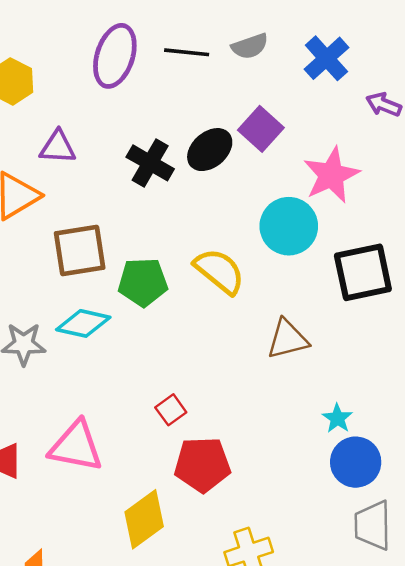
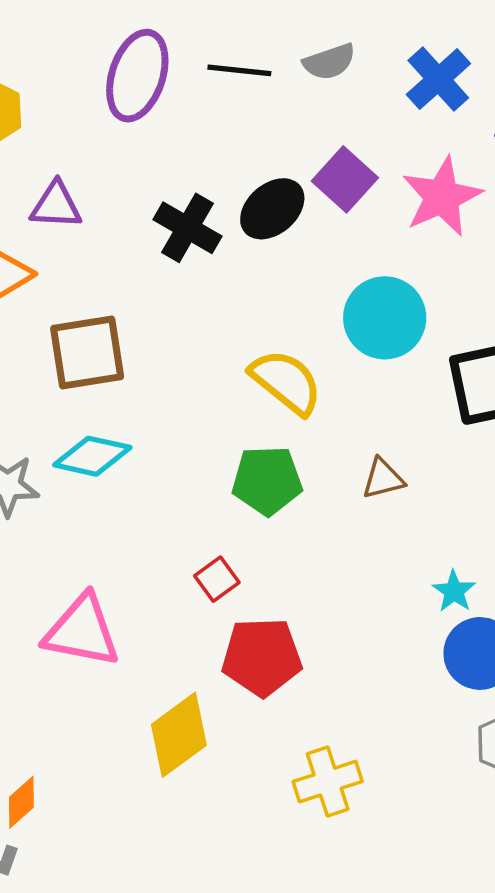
pink star: (331, 175) -> (442, 197), moved
green pentagon: (143, 282) -> (267, 480), moved
brown triangle: (288, 339) -> (383, 479), size x0.7

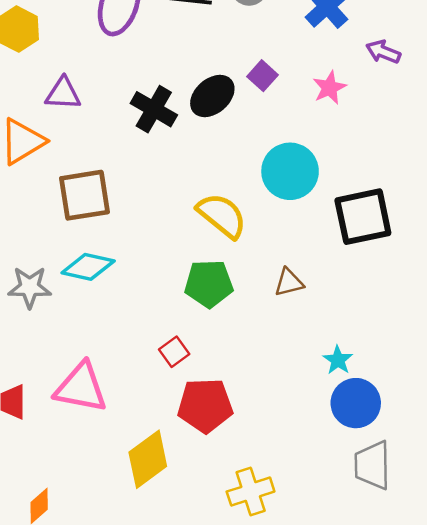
purple square: (345, 179) -> (263, 76), size x0.7
pink star: (442, 197) -> (329, 88), size x0.6

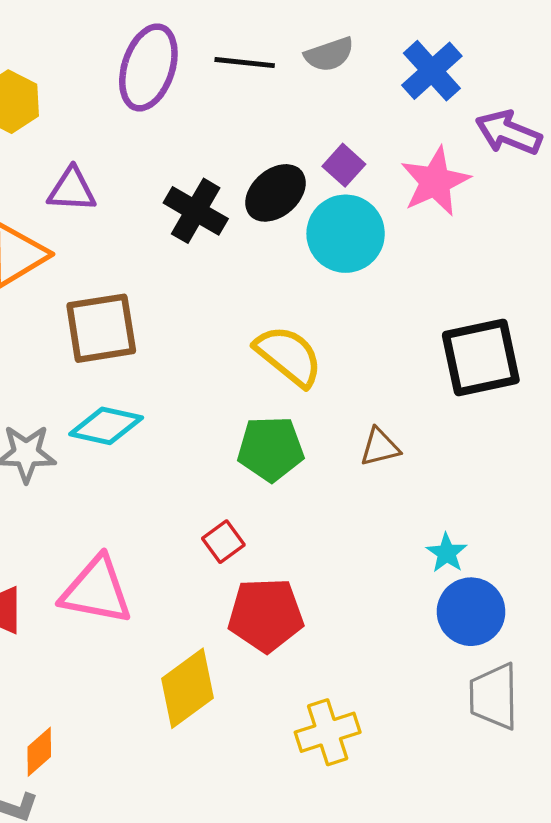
purple arrow: (383, 52) -> (509, 133), size x1.4
pink star: (329, 88) -> (435, 182), size x1.5
cyan circle: (290, 171) -> (346, 234), moved

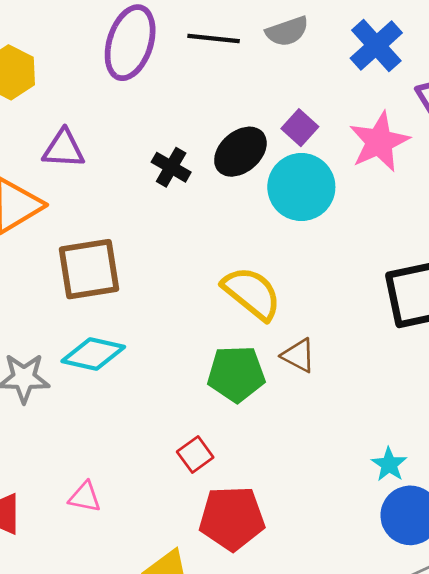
black cross: (196, 211) -> (171, 167), size x0.7
brown triangle: (380, 447) -> (298, 355), moved, turned 42
pink triangle: (96, 590) -> (85, 497), size x0.5

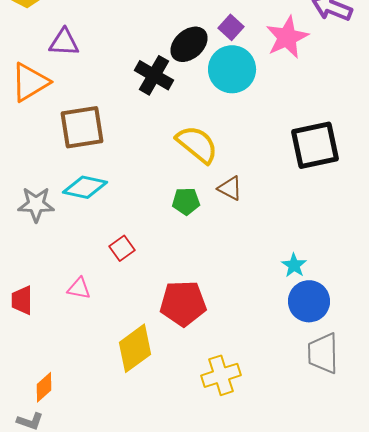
black cross: (171, 167) -> (154, 75), moved, size x1.4
green pentagon: (236, 374) -> (186, 201), size x0.7
red square: (195, 455) -> (122, 248), moved

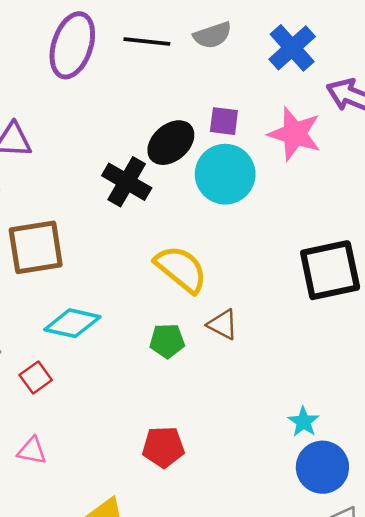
purple square: (231, 27) -> (224, 121), turned -35
pink star: (287, 37) -> (295, 134), turned -30
cyan diamond: (85, 187) -> (72, 323), moved
red square: (122, 248) -> (36, 378), moved
red pentagon: (183, 303) -> (163, 447), moved, size x0.7

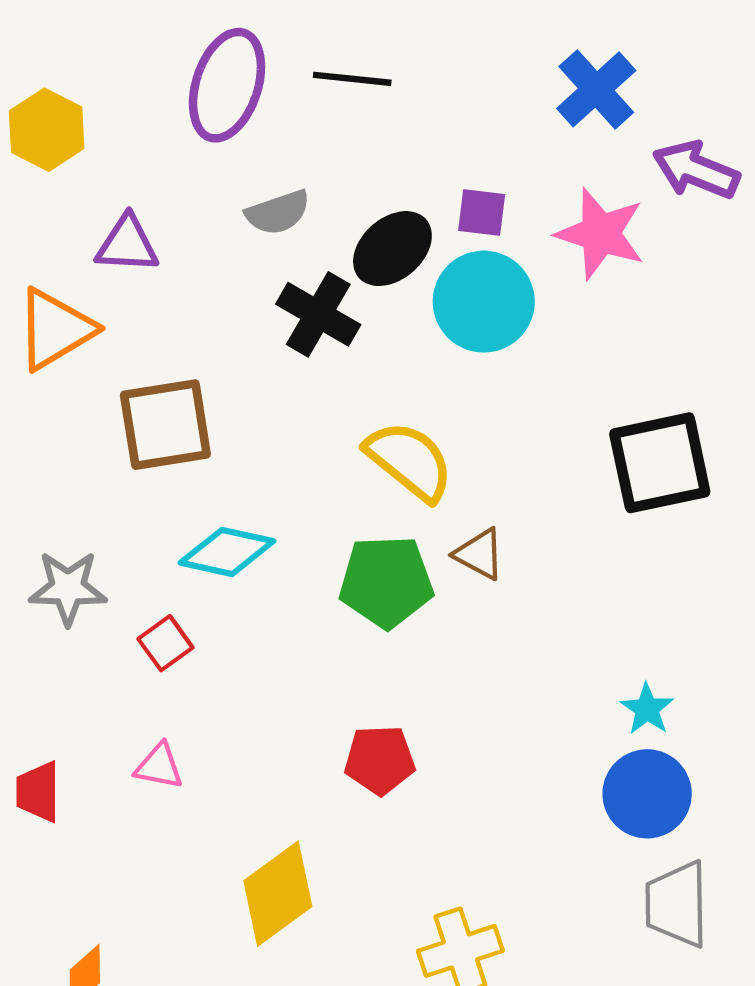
gray semicircle: (213, 35) -> (278, 212), moved
green pentagon: (167, 341) -> (386, 582), size x1.6
cyan star: (303, 422) -> (647, 709), moved

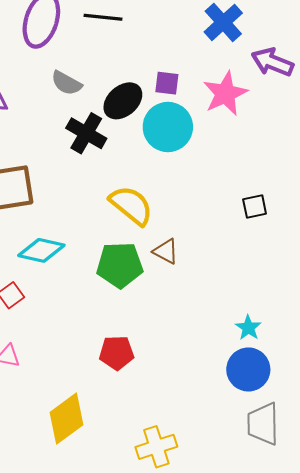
gray semicircle: (278, 212) -> (66, 83), turned 48
pink star: (600, 234) -> (225, 94), turned 30
black square: (660, 463) -> (255, 206), size x0.5

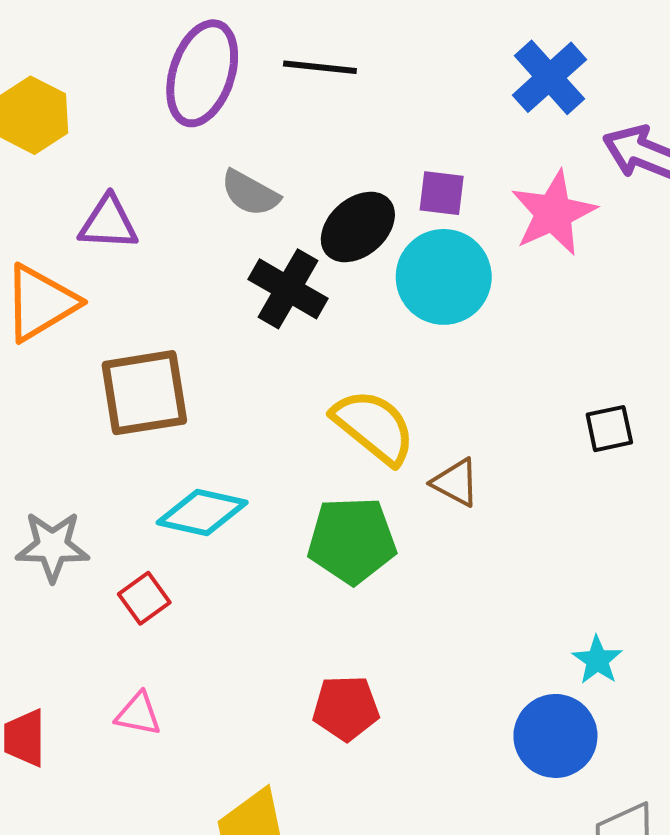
brown triangle: (166, 251) -> (456, 482), moved
blue circle: (248, 369) -> (555, 736), moved

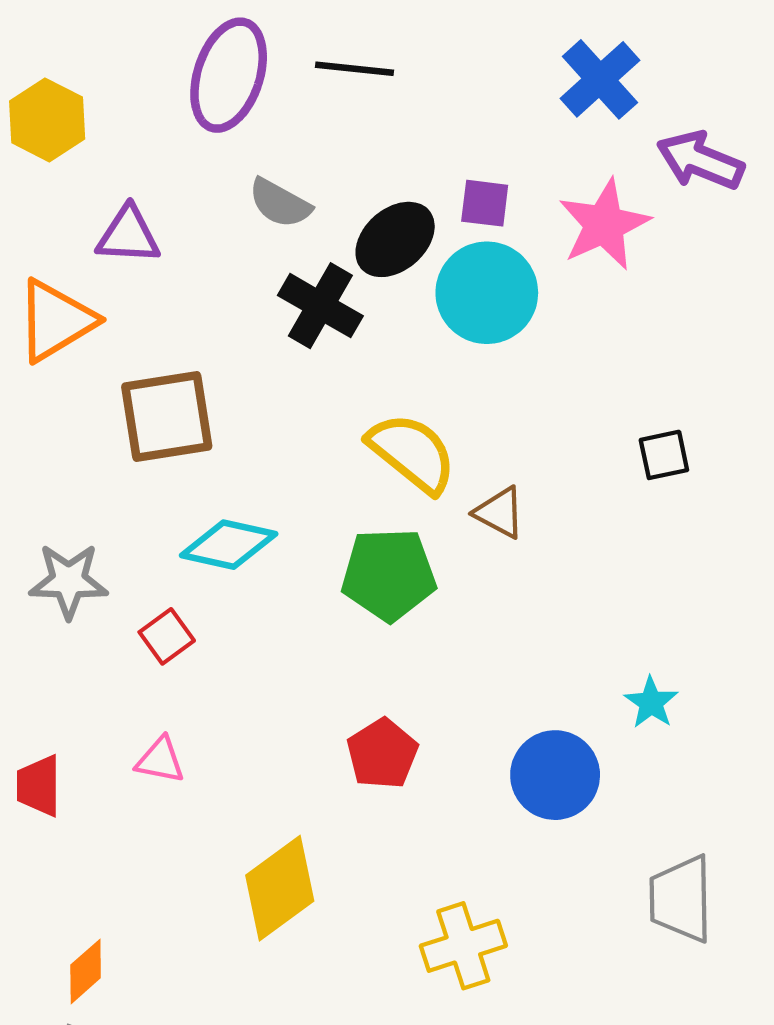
red pentagon: (346, 708) -> (382, 754), turned -30
blue circle: (555, 736) -> (555, 775), moved

